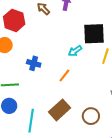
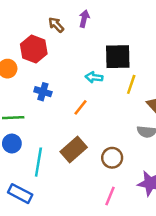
red hexagon: (14, 20) -> (34, 49), moved
cyan arrow: (75, 51) -> (94, 77), turned 40

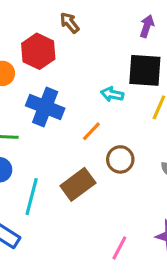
purple arrow: (84, 19) -> (147, 26), moved
blue cross: (43, 92) -> (45, 107), size x1.6
brown circle: (112, 158) -> (120, 159), moved

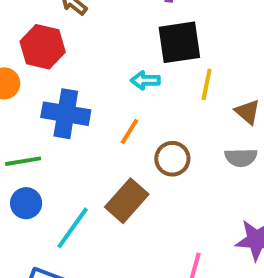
cyan line: (32, 197) -> (73, 228), turned 33

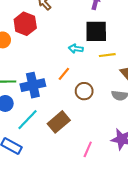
yellow line: (207, 84) -> (107, 55), turned 63
blue cross: (66, 114) -> (33, 85), moved, turned -30
brown rectangle: (127, 201) -> (59, 122), moved

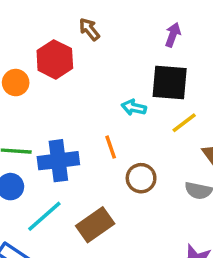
yellow line: (107, 55) -> (184, 123), turned -35
orange line: (64, 74) -> (111, 147), turned -64

